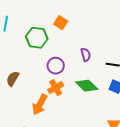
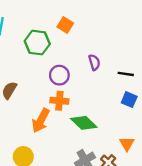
green diamond: (87, 86) -> (84, 123), moved
orange cross: (56, 88) -> (59, 101), turned 35

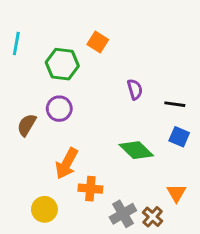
purple circle: (59, 75) -> (59, 109), moved
orange cross: (59, 101) -> (90, 189), moved
green diamond: (84, 123) -> (136, 150), moved

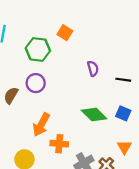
blue square: (179, 137) -> (123, 113), moved

